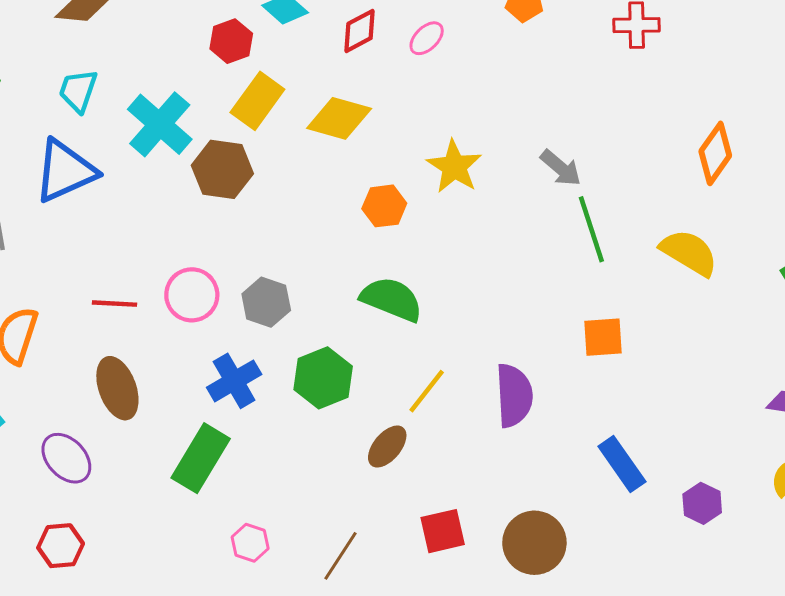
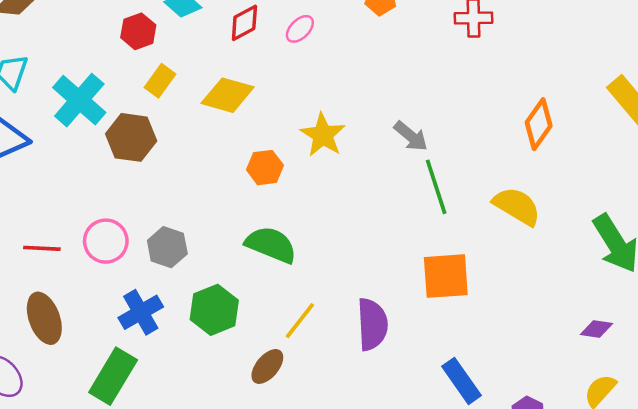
yellow rectangle: (257, 101) -> (160, 81), size x0.7
orange square: (603, 337) -> (446, 276), size x1.4

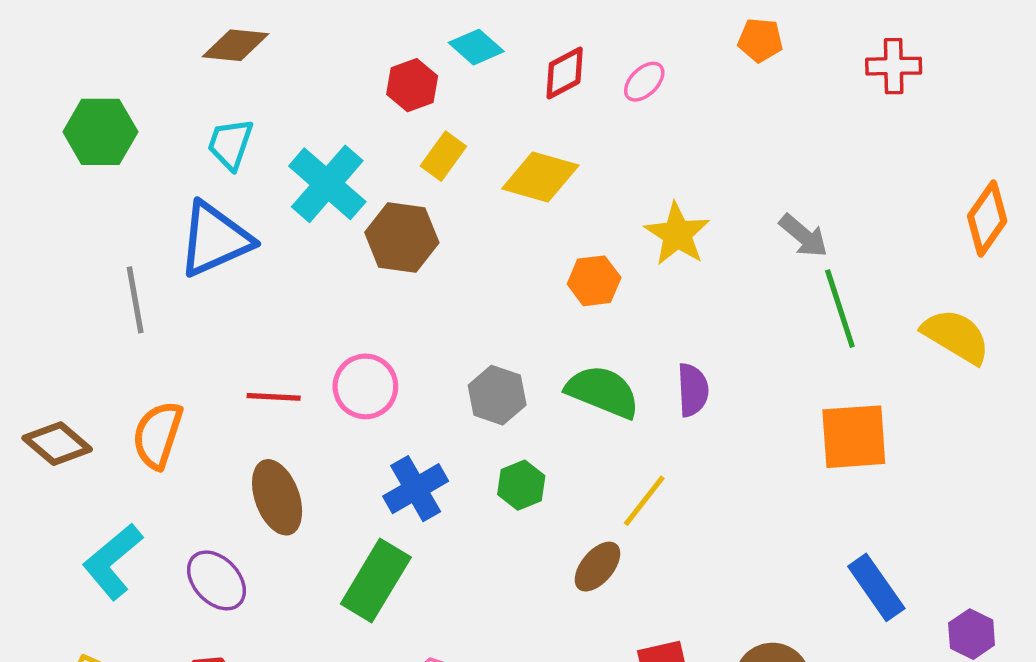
gray hexagon: (167, 247) -> (497, 395), moved
green hexagon: (214, 310) -> (521, 485), size x0.7
purple semicircle: (372, 324) -> (693, 390), moved, size x0.7

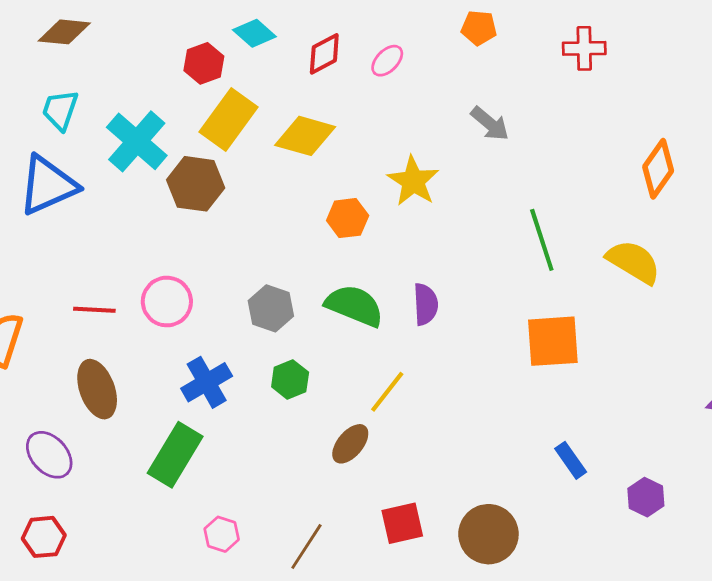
yellow rectangle: (443, 156) -> (228, 120), size x1.6
gray arrow: (804, 236) -> (490, 124), moved
blue rectangle: (876, 587) -> (571, 460), size x0.7

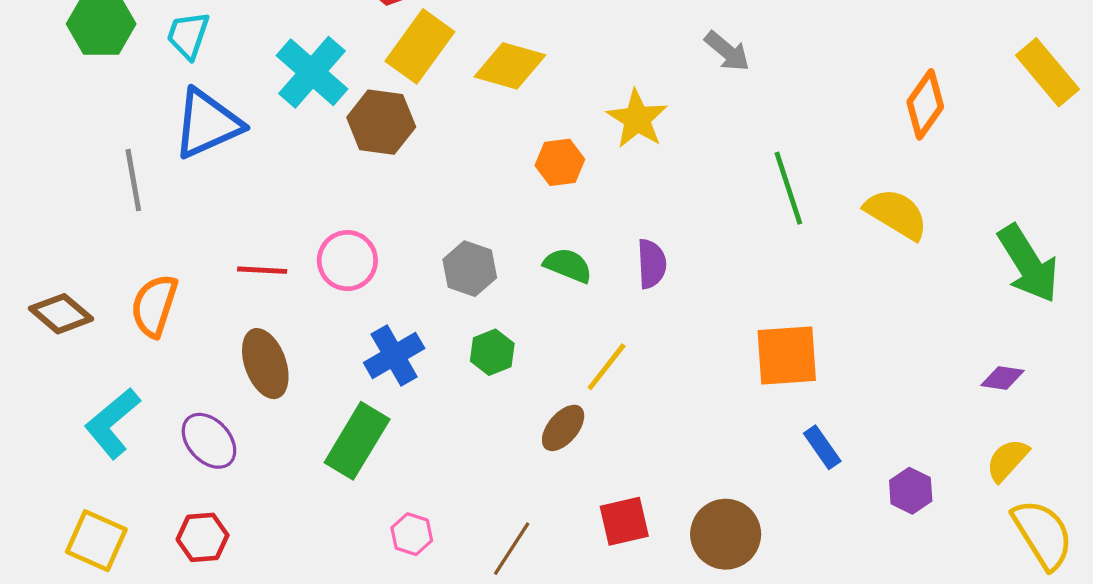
cyan trapezoid: (60, 110) -> (188, 35), moved
green semicircle: (354, 306) -> (568, 265), size x0.7
orange square: (553, 341) -> (787, 356), moved

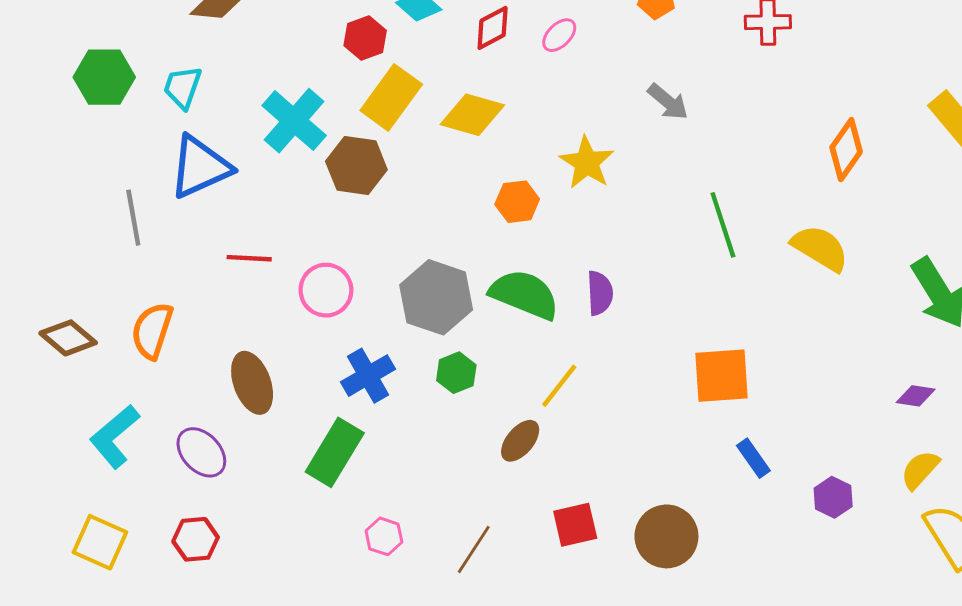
green semicircle: (568, 265) -> (524, 294), size x1.6
gray hexagon: (470, 269) -> (436, 297), size x1.5
red line: (262, 270) -> (249, 258), moved

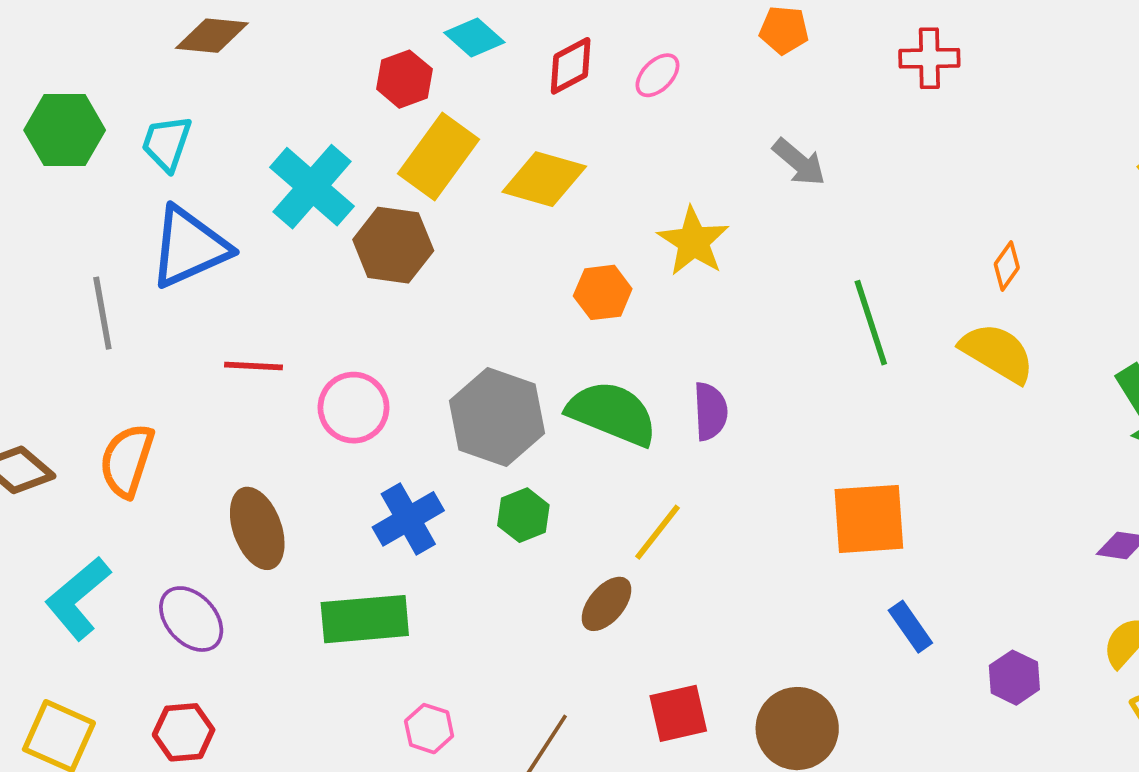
orange diamond: (846, 150) -> (1007, 266), moved, size x0.6
green rectangle: (335, 452) -> (365, 619), turned 54

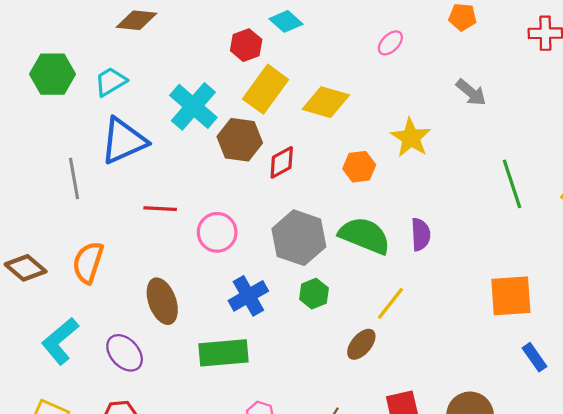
red diamond: (571, 66) -> (282, 162), moved
cyan trapezoid: (167, 143) -> (111, 82), turned 40

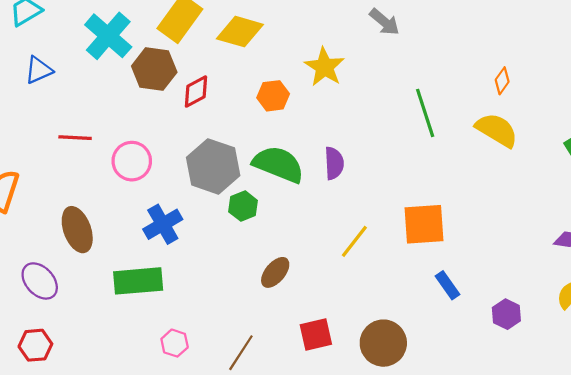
blue triangle: (123, 141) -> (39, 70), size x0.6
green hexagon: (314, 294) -> (243, 206), moved
yellow line: (390, 303) -> (354, 241), moved

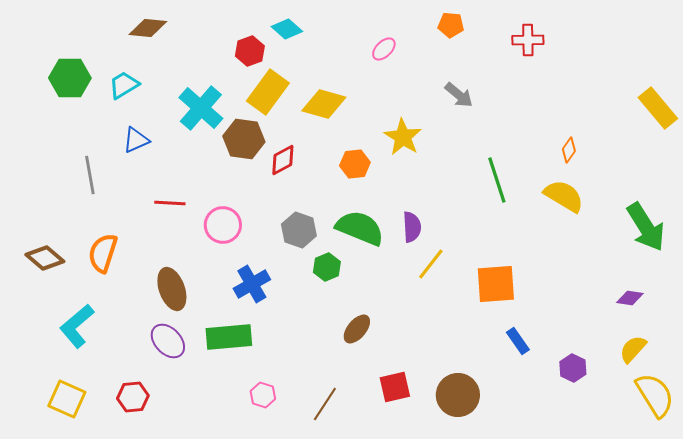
gray hexagon: (213, 166) -> (299, 230), size x0.7
yellow line: (354, 241) -> (431, 264), moved
purple ellipse: (40, 281) -> (168, 341), moved

